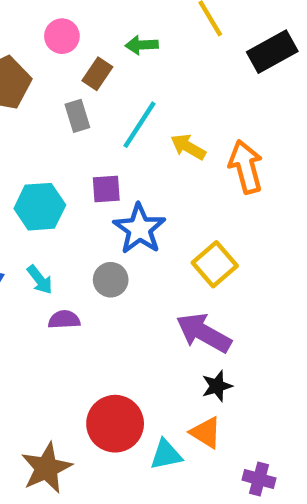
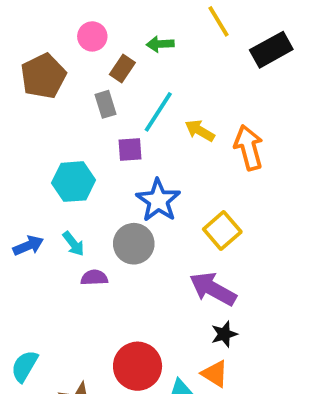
purple square: (106, 189) -> (130, 150), moved
gray circle: (111, 280) -> (134, 244), size x1.4

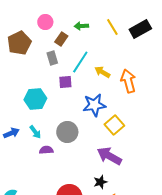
yellow line: (219, 21) -> (112, 27), moved
blue star: (158, 200) -> (94, 105), moved, turned 30
black star: (224, 334) -> (100, 182), moved

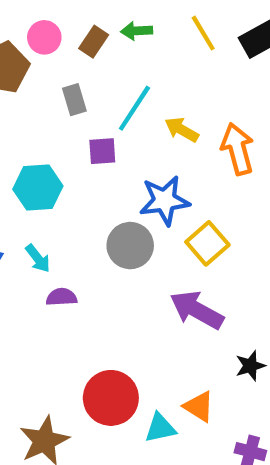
pink circle: (45, 22) -> (44, 37), moved
brown rectangle: (61, 39) -> (94, 42), moved
gray circle: (67, 132) -> (130, 246), moved
black star: (100, 182) -> (250, 366), moved

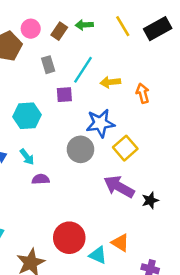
yellow arrow: (182, 130) -> (110, 82), turned -36
orange arrow: (237, 149) -> (143, 93), size x0.7
black star: (250, 366) -> (150, 200), moved
cyan triangle: (160, 428) -> (98, 255), turned 36

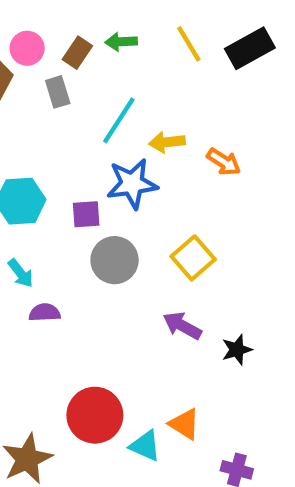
gray rectangle: (48, 65) -> (58, 92), moved
orange arrow: (143, 93) -> (224, 162), turned 138
purple square: (64, 95) -> (86, 214), moved
blue star: (100, 123) -> (132, 184), moved
purple arrow: (119, 187) -> (182, 326), size x0.7

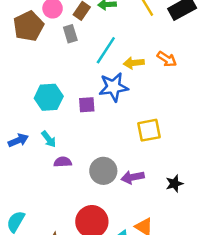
orange arrow: (224, 162) -> (167, 59), moved
yellow square: (193, 258) -> (149, 130), turned 30
gray circle: (115, 260) -> (103, 171), moved
purple arrow: (182, 326) -> (133, 177), moved, turned -40

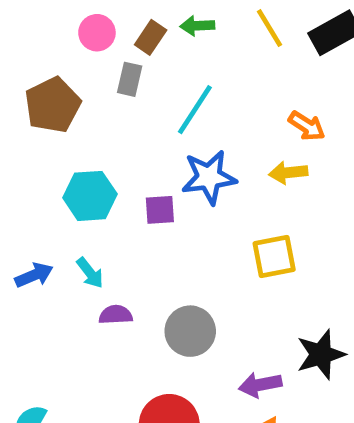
brown pentagon: (28, 26) -> (53, 105), moved
gray rectangle: (70, 34) -> (130, 79), turned 30
yellow arrow: (134, 63) -> (288, 173), moved
purple arrow: (133, 177) -> (260, 385), moved
black star: (174, 184) -> (321, 354), size x1.5

